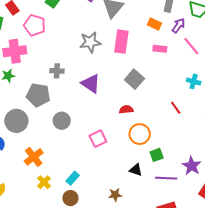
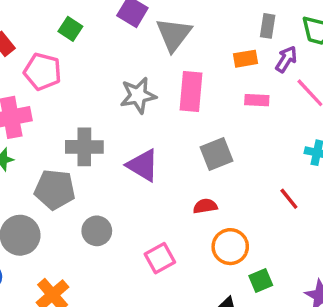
orange rectangle: (154, 24) -> (245, 59), turned -32
gray cross: (57, 71) -> (84, 147), size x1.5
gray square: (134, 79) -> (217, 154), turned 30

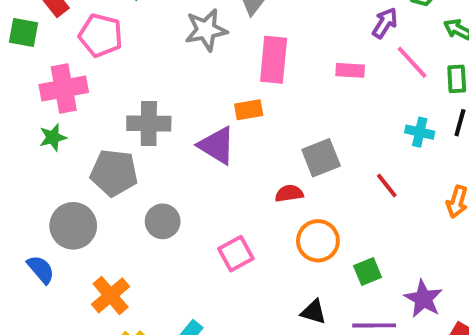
orange rectangle: (245, 59) -> (249, 110), moved
gray star: (138, 95) -> (206, 30), moved
gray square: (217, 154) -> (321, 158), moved
green square: (261, 281) -> (368, 272), moved

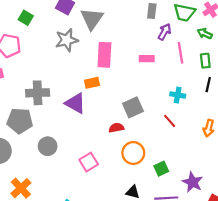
pink line: (412, 62) -> (180, 53), turned 36
cyan cross: (420, 132) -> (178, 95), moved

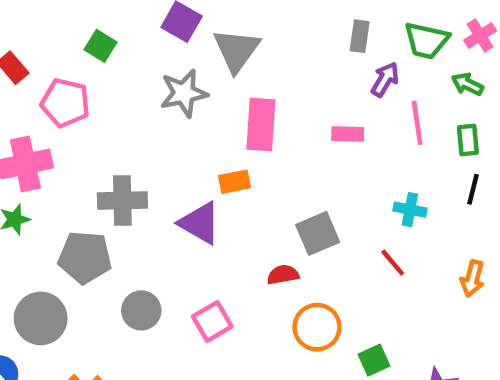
pink square: (89, 162) -> (212, 322), moved

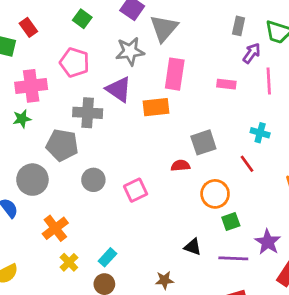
pink pentagon: (65, 103) -> (74, 63), moved
orange rectangle: (235, 182) -> (156, 107), size x1.4
purple triangle: (200, 223) -> (119, 89), moved
orange circle: (317, 327) -> (215, 194), moved

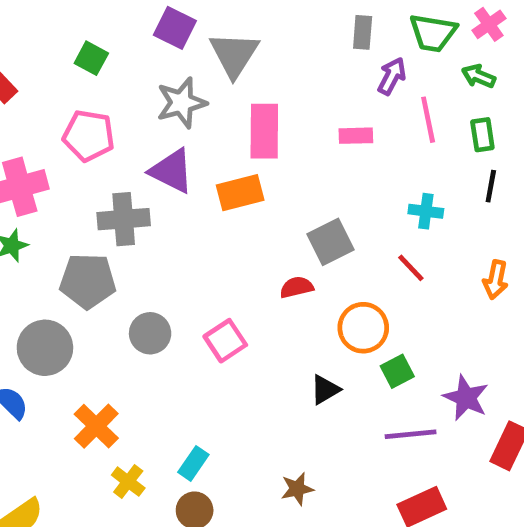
black triangle: (193, 247) -> (325, 390), moved, turned -42

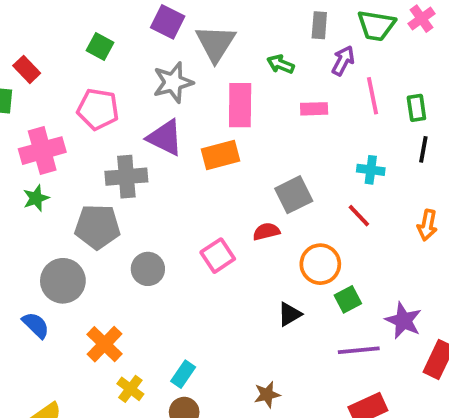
green arrow: (479, 76) -> (281, 64), moved
pink square: (225, 341) -> (218, 256), moved

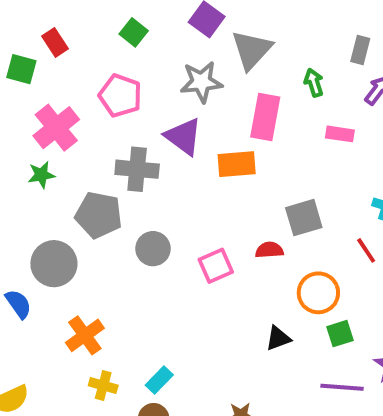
green arrow: (281, 64) -> (314, 83), turned 40
pink cross: (42, 151) -> (56, 128), turned -33
gray circle: (148, 269) -> (153, 249), moved
yellow cross: (130, 389) -> (103, 386), turned -32

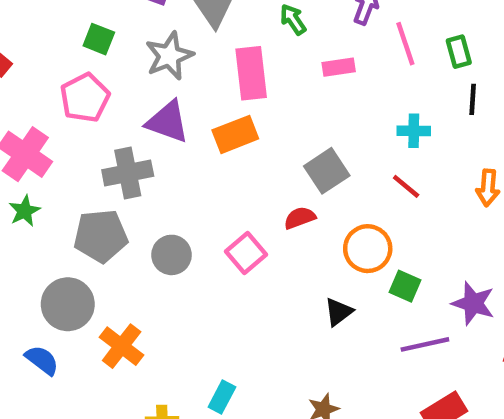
green square: (134, 32) -> (99, 39), moved
pink pentagon: (120, 96) -> (85, 98), turned -30
green square: (340, 334) -> (405, 286), turned -32
orange cross: (85, 335) -> (122, 346), moved

